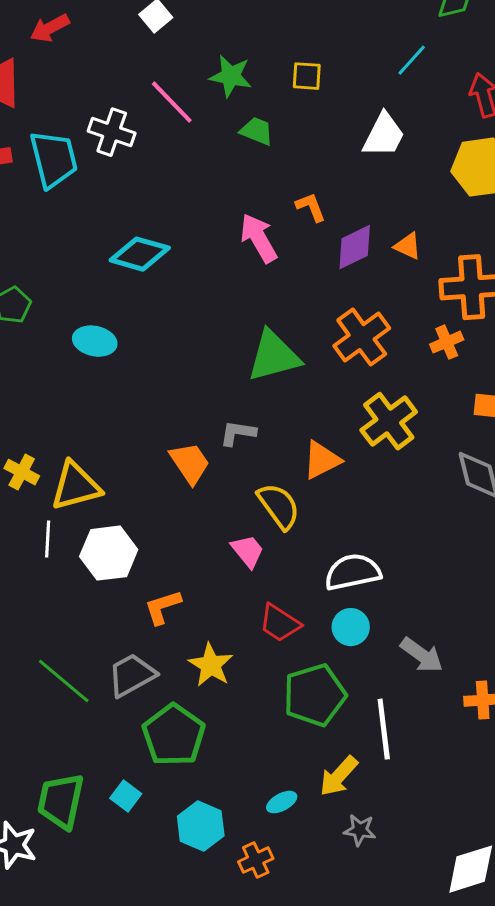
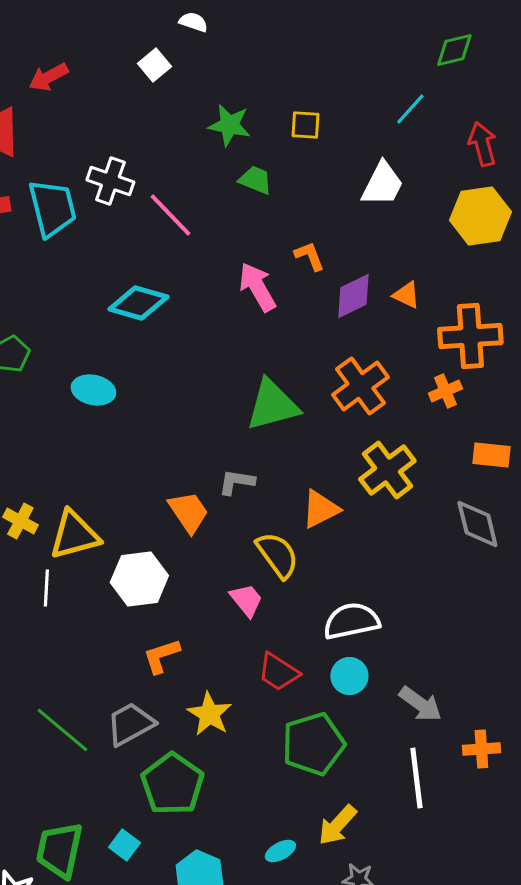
pink line: (172, 102) -> (170, 215), moved
white hexagon: (109, 553) -> (139, 579), moved
white line: (384, 729) -> (416, 778), moved

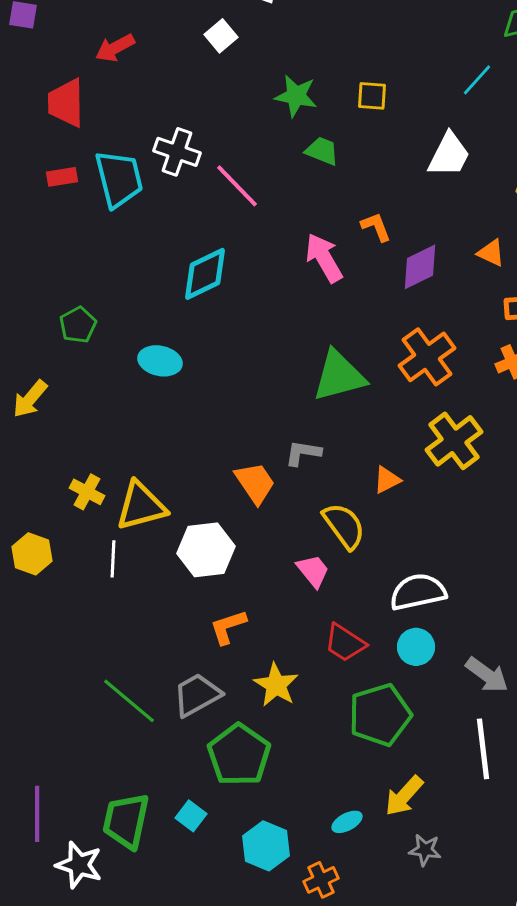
orange triangle: (406, 295) -> (491, 253), moved
cyan diamond: (138, 303) -> (205, 274), turned -42
orange triangle: (320, 509) -> (387, 480), size x0.7

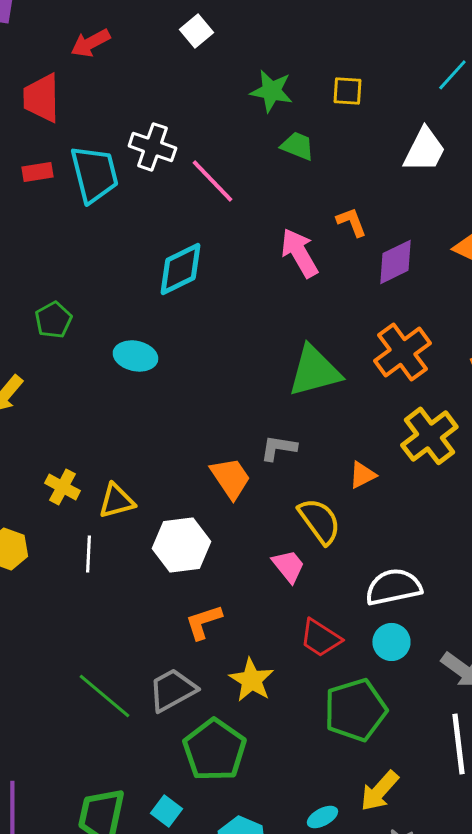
yellow triangle: (141, 506) -> (116, 501), size x0.7

